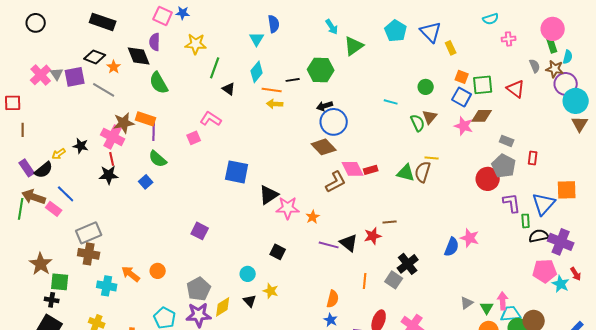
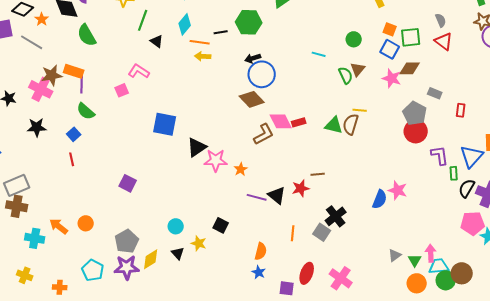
gray semicircle: (535, 66) -> (441, 20), moved
red line: (112, 159) -> (72, 159), moved
gray pentagon: (504, 166) -> (415, 113), moved
black semicircle: (539, 236) -> (467, 188), turned -48
black square: (278, 252) -> (221, 225), moved

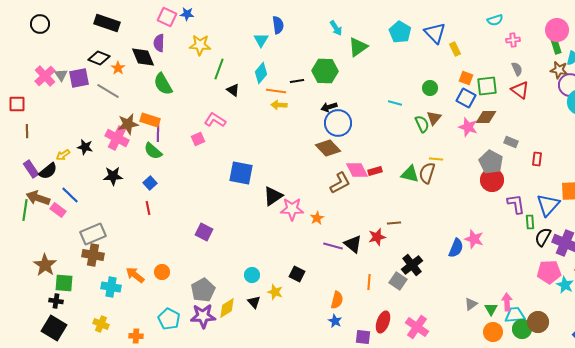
green semicircle: (86, 111) -> (153, 151), moved

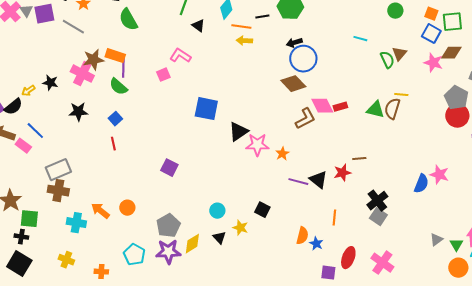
green circle: (430, 88) -> (395, 11), moved
gray square: (398, 281) -> (378, 217), moved
blue star: (335, 321) -> (316, 244), moved

